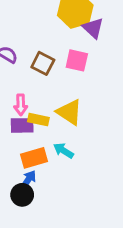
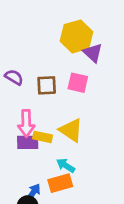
brown square: (43, 63) -> (47, 85), turned -30
pink arrow: (21, 105) -> (26, 123), size x1.4
orange rectangle: (34, 158) -> (60, 183), moved

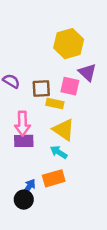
purple triangle: (93, 53) -> (87, 72), moved
yellow rectangle: (43, 137) -> (55, 104), moved
cyan arrow: (66, 165) -> (59, 152), moved

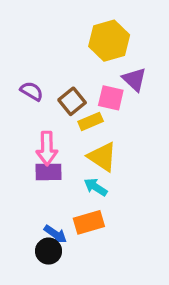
brown square: (41, 89) -> (72, 101), turned -36
yellow rectangle: (55, 104) -> (91, 121), turned -35
blue arrow: (29, 187) -> (55, 234), turned 91

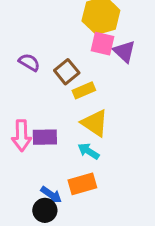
pink square: (111, 98) -> (103, 44), moved
pink arrow: (47, 148) -> (22, 136), moved

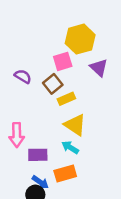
pink square: (103, 44) -> (63, 61), moved, turned -30
purple rectangle: (45, 137) -> (38, 155), moved

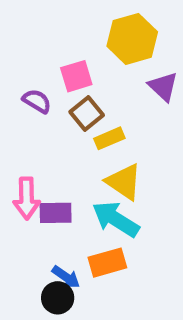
pink square: (63, 61) -> (76, 76), moved
cyan arrow: (70, 147) -> (116, 219), size x1.6
purple rectangle: (38, 155) -> (56, 213), moved

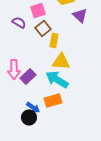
yellow rectangle: (109, 138) -> (54, 40), turned -56
yellow triangle: (124, 182) -> (61, 61), turned -30
purple rectangle: (56, 213) -> (28, 76), turned -42

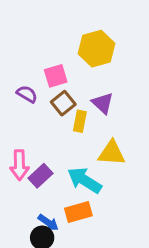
purple triangle: (80, 15) -> (103, 103), moved
yellow triangle: (61, 61) -> (112, 153), moved

